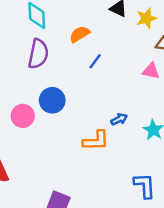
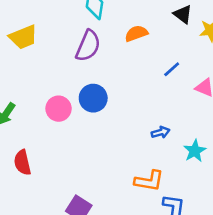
blue line: (95, 61) -> (172, 69), moved
orange L-shape: (96, 141) -> (149, 181), moved

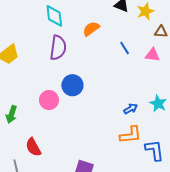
blue line: (172, 69) -> (125, 48), turned -64
blue arrow: (161, 132) -> (131, 109), moved

